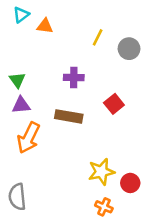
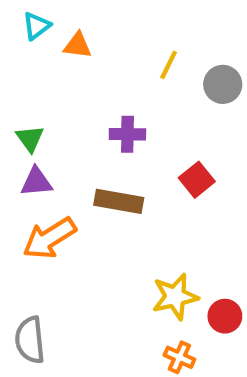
orange arrow: (29, 138) -> (49, 238), turned 32

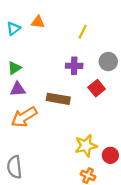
cyan triangle: (36, 26) -> (13, 28), moved
gray circle: (223, 84) -> (108, 62), moved
purple cross: (127, 134) -> (74, 66), moved
green triangle: (30, 139) -> (14, 68), turned 32

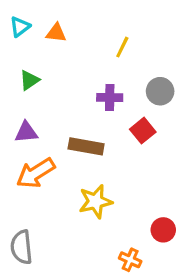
cyan triangle: (13, 28) -> (20, 27), moved
green triangle: (14, 68) -> (29, 80), moved
yellow star: (86, 146) -> (96, 201), moved

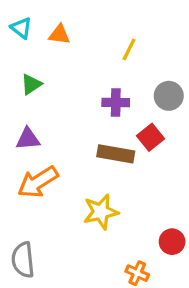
cyan triangle: (20, 27) -> (21, 28), turned -45
brown rectangle: (86, 146) -> (116, 154), moved

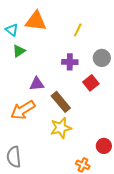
cyan triangle: (21, 28) -> (12, 30), moved
orange triangle: (59, 35) -> (36, 21), size x1.6
purple triangle: (28, 139) -> (37, 84), moved
brown rectangle: (116, 154) -> (61, 102), moved, turned 40

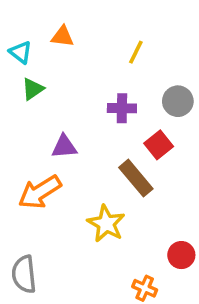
orange triangle: (36, 21) -> (62, 36), size x0.6
brown rectangle: (61, 102) -> (136, 178), moved
yellow star: (61, 128) -> (106, 224), turned -30

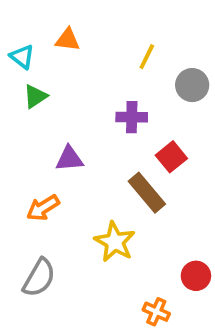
gray circle: (178, 101) -> (192, 85), moved
orange arrow: (40, 192) -> (43, 208), size x0.7
gray semicircle: (24, 274) -> (39, 278), moved, turned -144

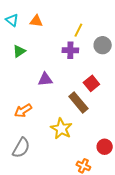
cyan triangle: (22, 57) -> (12, 20), moved
purple cross: (132, 117) -> (70, 50), moved
purple triangle: (69, 159) -> (45, 79), moved

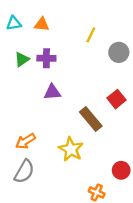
cyan triangle: (12, 20) -> (14, 23), turned -48
purple cross: (70, 50) -> (46, 58), moved
red square: (91, 83) -> (116, 99), moved
orange arrow: (23, 111) -> (25, 141), moved

